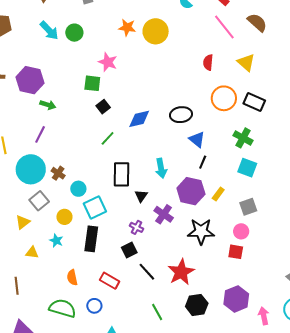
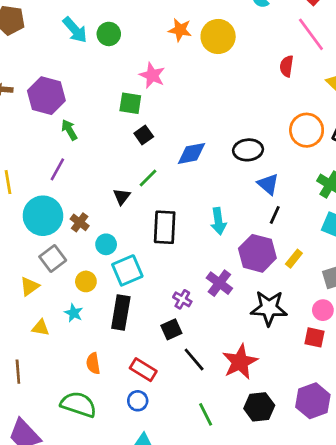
red semicircle: (208, 62) -> (287, 66), moved
green arrow: (48, 105) -> (69, 130), turned -140
black triangle: (141, 196) -> (122, 197), moved
blue circle: (94, 306) -> (138, 401), moved

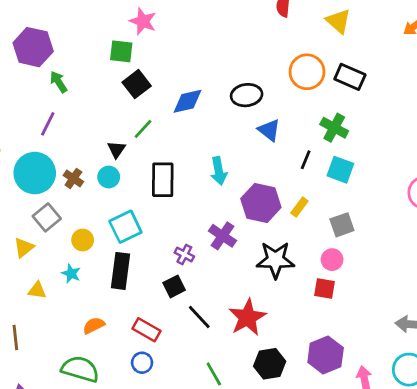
black square: (144, 135) -> (137, 84), size x1.4
black line: (275, 215) -> (306, 160), moved
cyan circle: (106, 244) -> (109, 177), moved
orange semicircle: (93, 363) -> (94, 325), turned 75

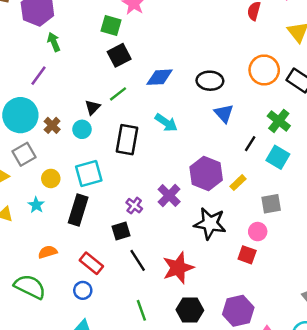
cyan arrow: (219, 171) -> (166, 123), moved, turned -55

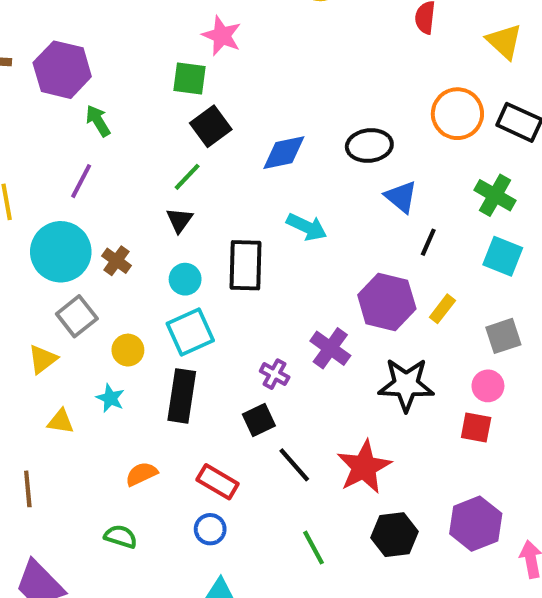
green line: (118, 94) -> (187, 177), moved
cyan circle: (82, 129) -> (185, 279), moved
black line: (250, 144) -> (428, 242), moved
green semicircle: (30, 287) -> (121, 537), size x0.6

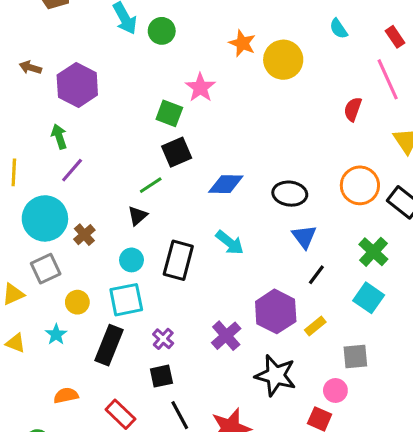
green arrow: (98, 121) -> (59, 137), moved
purple cross: (275, 374) -> (163, 339), moved

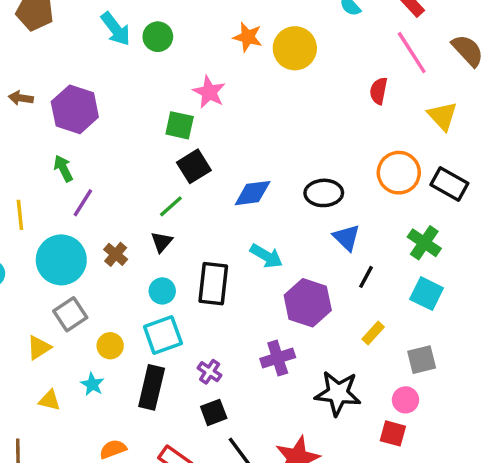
brown cross: (84, 235) -> (116, 254), moved
purple hexagon: (276, 311) -> (308, 303), moved
purple cross: (226, 336) -> (278, 358), turned 32

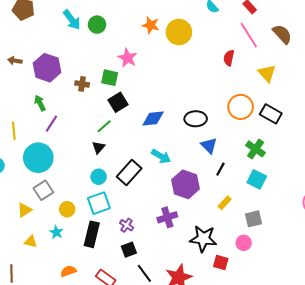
brown cross: (116, 254) -> (82, 84), moved, turned -32
black rectangle: (213, 284) -> (129, 173), turned 35
red square: (393, 433) -> (221, 262), moved

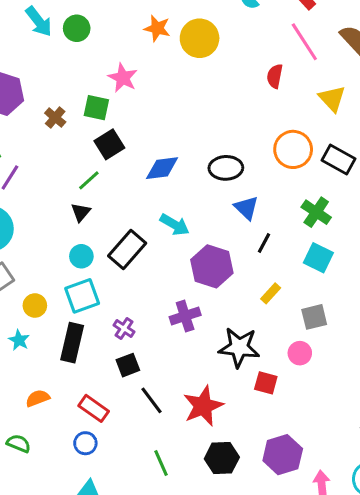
brown cross: (82, 84) -> (55, 118), turned 32

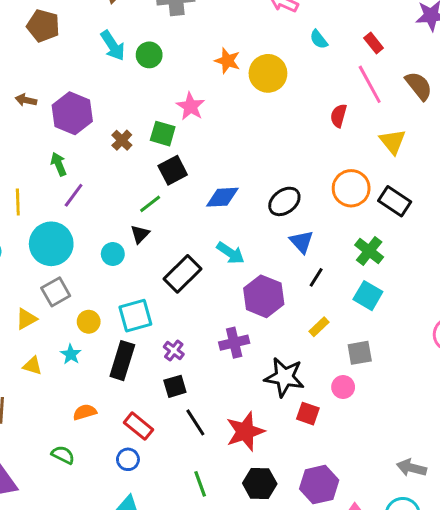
black ellipse: (226, 168) -> (284, 201), turned -40
cyan circle: (81, 256) -> (113, 254), moved

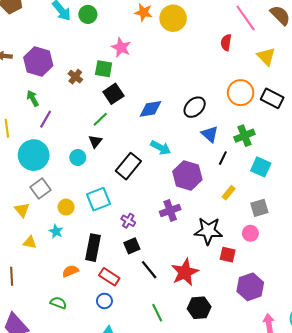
green cross: (369, 251) -> (244, 136), moved, turned 36
yellow triangle: (26, 319) -> (22, 210), turned -35
black rectangle: (122, 361) -> (93, 248), moved
purple hexagon: (319, 485) -> (250, 287), moved

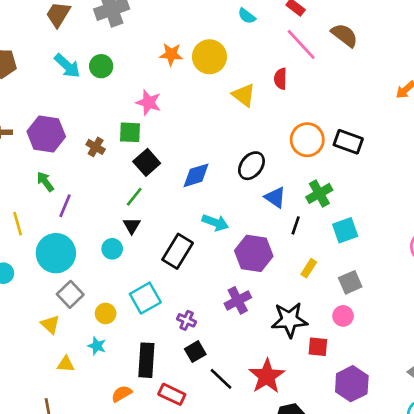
yellow triangle: (266, 56) -> (244, 95), moved
cyan square: (261, 167) -> (345, 230), turned -36

